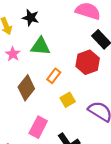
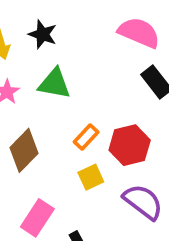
red hexagon: (88, 62) -> (130, 145), moved
orange rectangle: (54, 76) -> (86, 137), moved

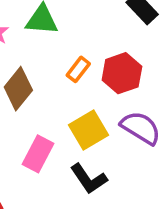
yellow square: (91, 177) -> (88, 130), moved, size x1.5

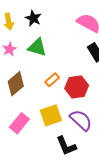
black L-shape: (89, 179) -> (66, 146), moved

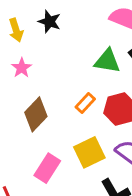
green triangle: (37, 47) -> (107, 61), moved

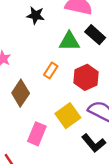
black star: (49, 22) -> (36, 15), moved
orange rectangle: (85, 103) -> (51, 70), moved

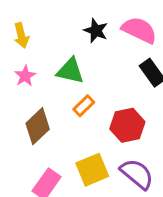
black star: (36, 15) -> (96, 31), moved
green triangle: (69, 41) -> (70, 71), moved

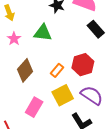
orange rectangle: (84, 106) -> (57, 70), moved

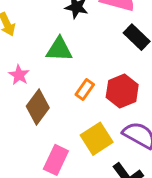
pink star: (14, 39) -> (19, 75), moved
orange rectangle: (57, 70) -> (85, 90), moved

